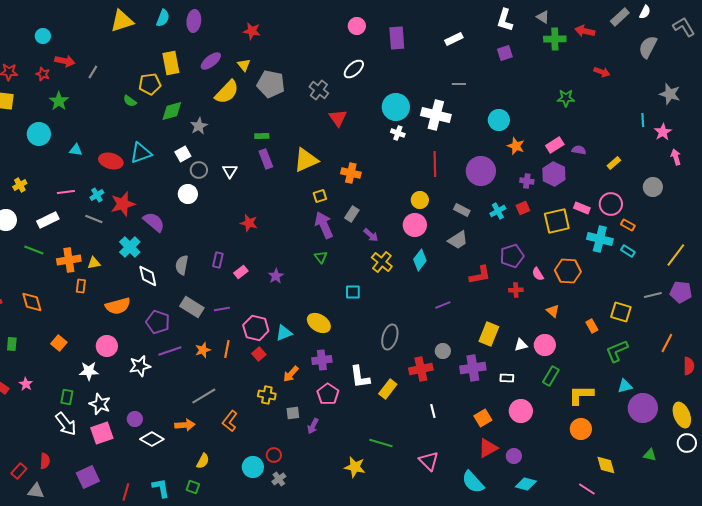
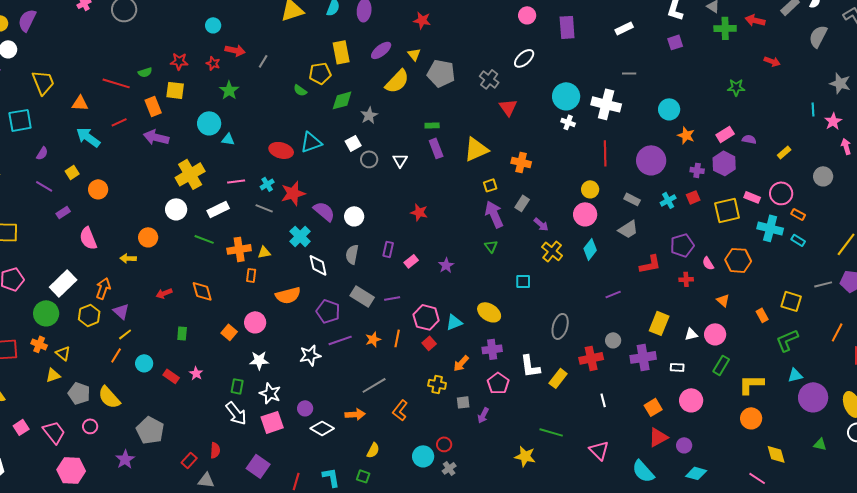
cyan triangle: (76, 150) -> (228, 139), moved
yellow cross: (20, 185) -> (190, 174), size x2.0
white circle: (188, 194) -> (354, 216), moved
pink circle: (107, 346) -> (255, 322), moved
purple square: (88, 477) -> (258, 466), turned -30

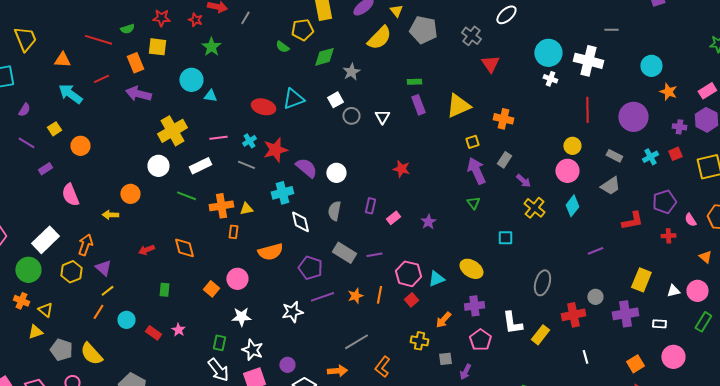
cyan cross: (300, 236) -> (282, 193), turned 30

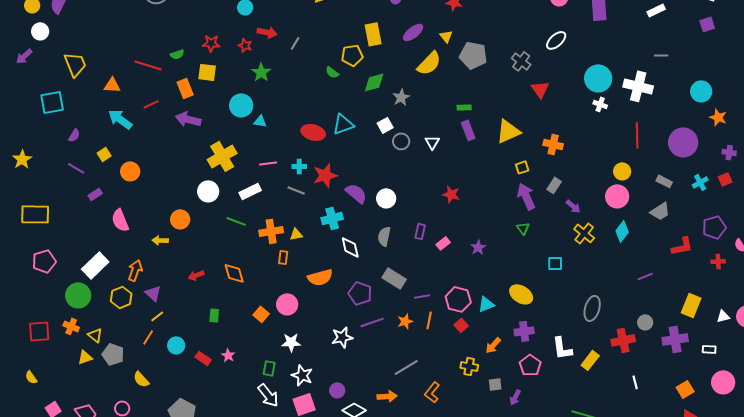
cyan cross: (249, 141) -> (299, 166), turned 32
purple line: (374, 255) -> (422, 296), moved
gray pentagon: (61, 350) -> (113, 354), moved
yellow semicircle: (91, 354) -> (141, 379), size x0.7

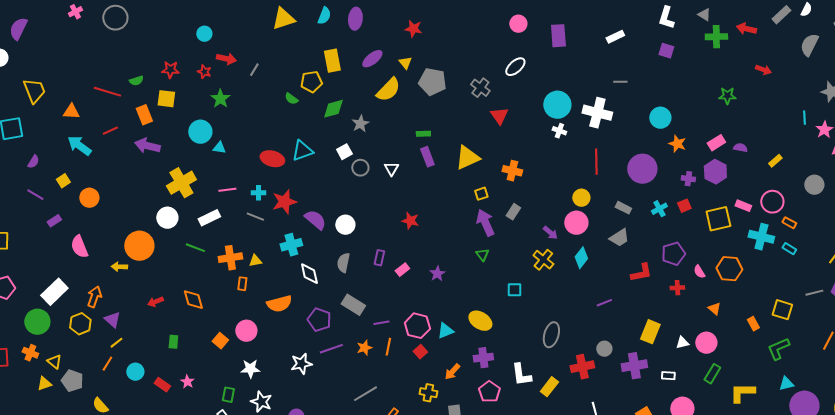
purple square: (707, 24) -> (666, 51), turned 35
purple arrow: (573, 206) -> (550, 233), moved
orange circle: (180, 219) -> (139, 246), size x1.5

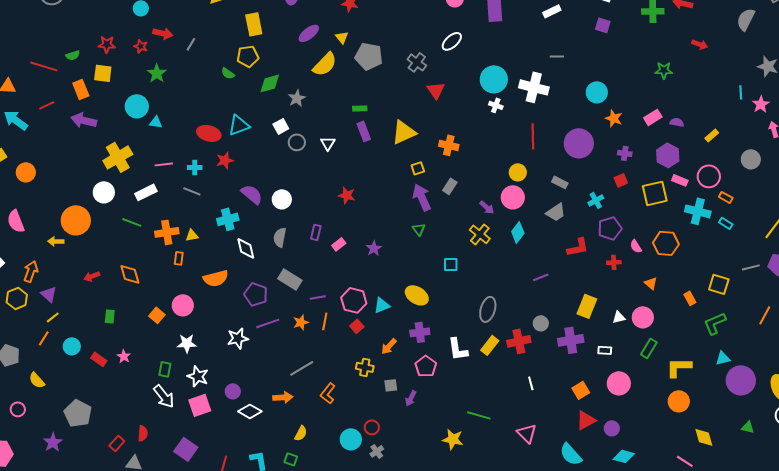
yellow rectangle: (332, 61) -> (254, 24), moved
purple hexagon: (715, 172) -> (668, 155), moved
red star: (284, 202) -> (225, 160), moved, size x0.7
cyan cross: (659, 209) -> (596, 200), moved
yellow rectangle: (549, 387) -> (490, 345), moved

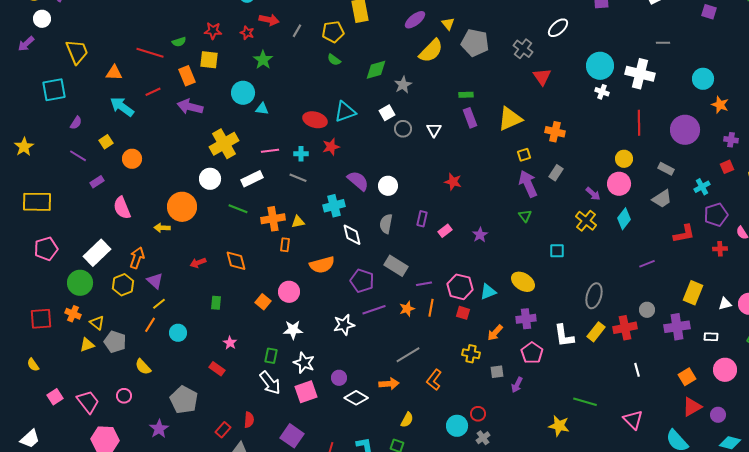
yellow pentagon: (248, 56) -> (333, 32), moved
red square: (357, 326) -> (463, 313), turned -32
red rectangle: (99, 359) -> (217, 369), moved

